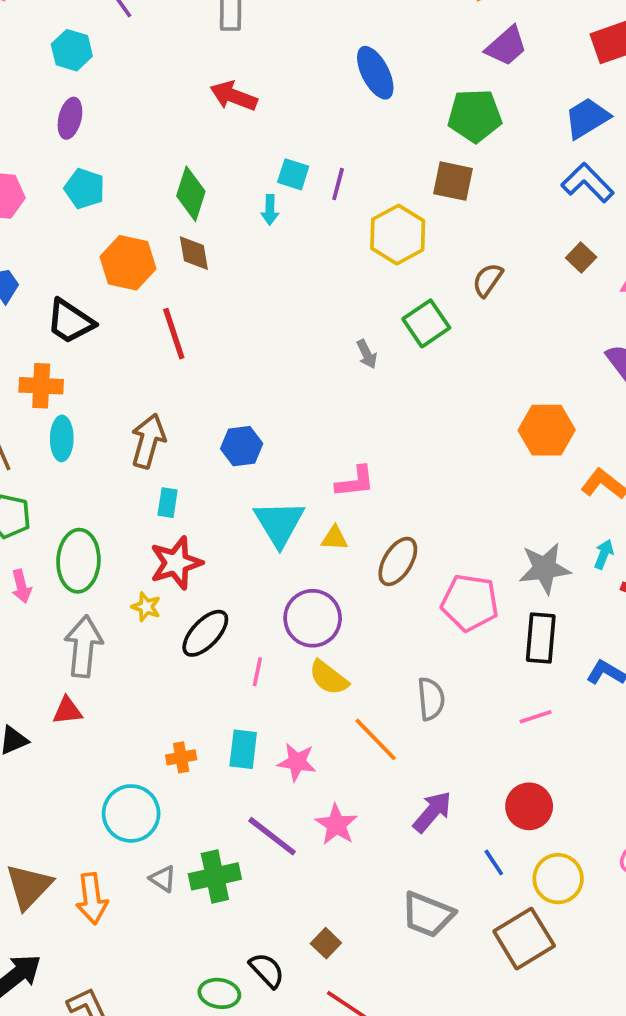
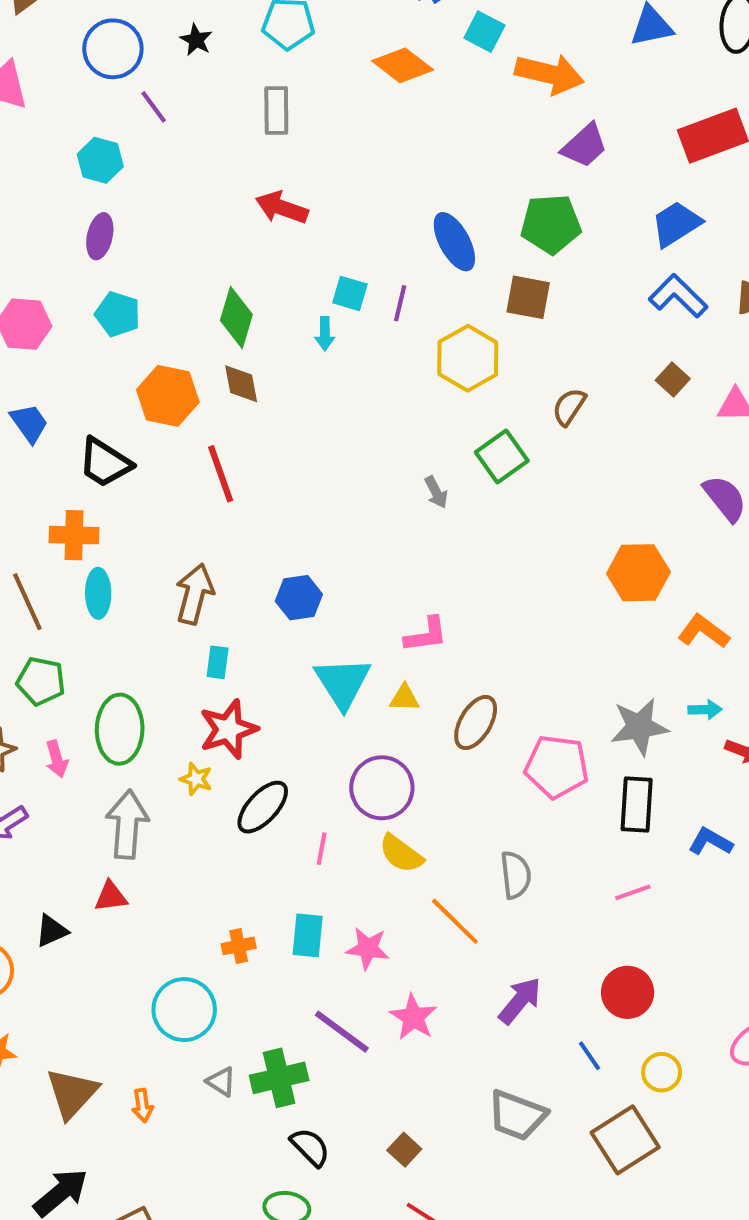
blue ellipse: (375, 73) -> (454, 242), moved
cyan arrow: (604, 554) -> (705, 710), turned 68
yellow circle: (558, 879) -> (662, 1072), size x0.7
orange arrow: (92, 899) -> (142, 1105), size x0.6
black semicircle: (267, 970) -> (310, 1147), moved

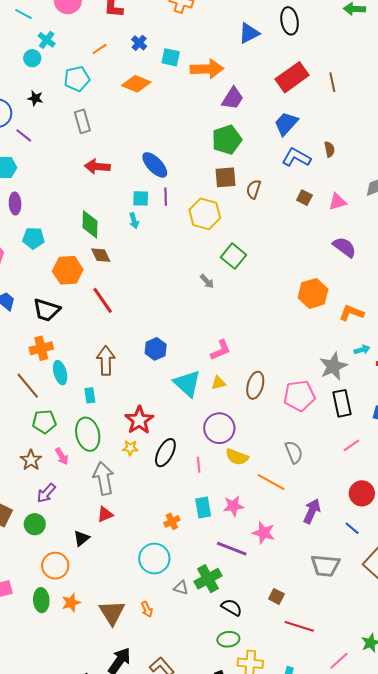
blue ellipse: (454, 242) -> (155, 165), moved
brown semicircle: (569, 407) -> (254, 189), moved
cyan rectangle: (218, 662) -> (90, 395), moved

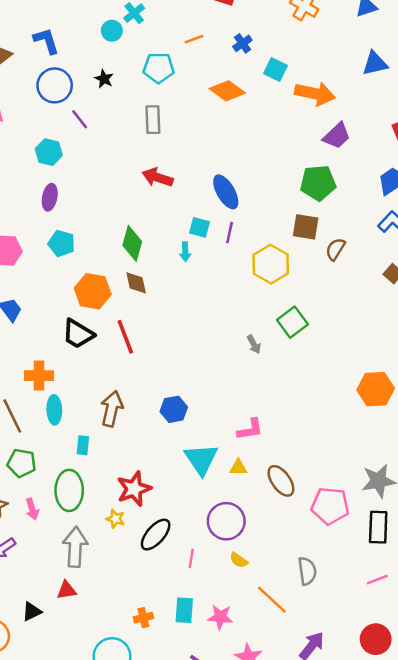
black trapezoid: (46, 310) -> (78, 334), moved
brown ellipse: (255, 385) -> (281, 481), turned -64
yellow semicircle: (237, 457) -> (239, 560), size x0.7

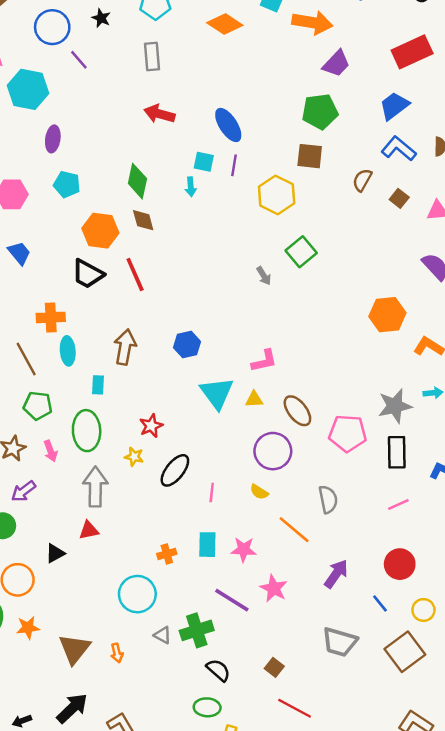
cyan hexagon: (49, 152) -> (28, 89), moved, size x1.5
brown semicircle: (335, 249) -> (362, 180), moved
red star: (134, 489) -> (151, 426), size x0.7
purple circle: (226, 521) -> (273, 451), moved

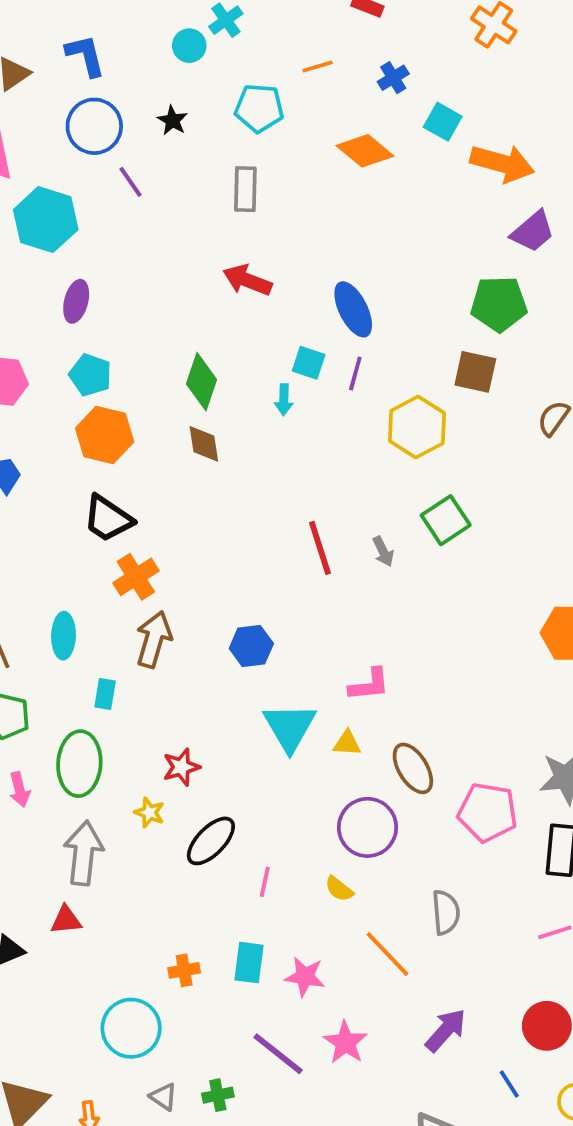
orange hexagon: (100, 231) -> (105, 435), moved
red line: (135, 274) -> (320, 548), moved
orange cross: (51, 317) -> (136, 577), moved, turned -36
green cross: (197, 630) -> (218, 1095), size x0.6

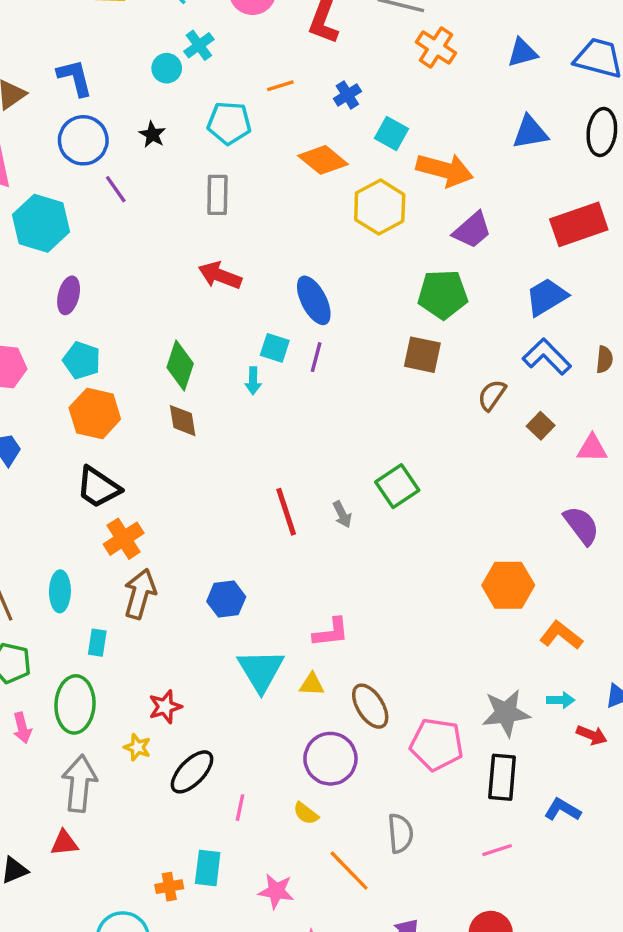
yellow hexagon: (417, 427) -> (380, 207), moved
cyan rectangle: (249, 963) -> (208, 868), moved

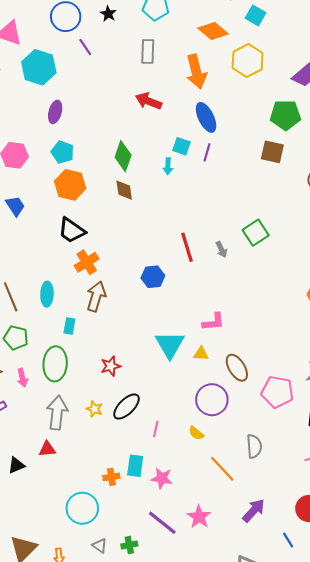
orange arrow: (445, 170) -> (196, 72), moved, turned 60
blue hexagon: (226, 599) -> (153, 277), moved
yellow star: (137, 747) -> (95, 409), moved
pink star: (276, 891) -> (162, 478), moved

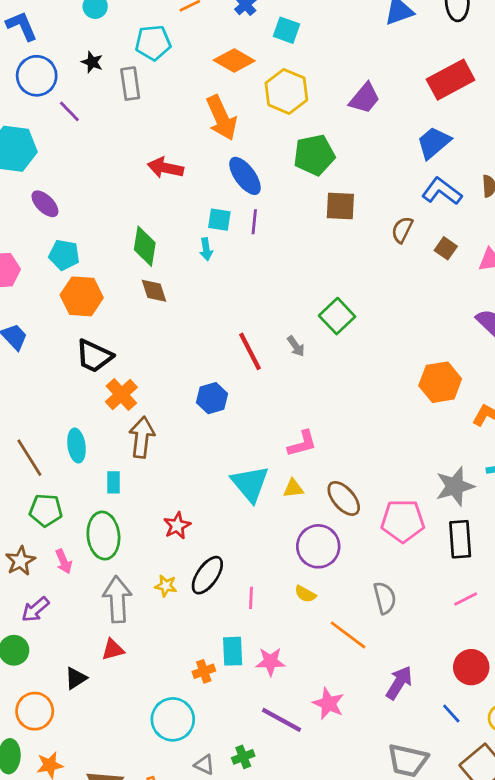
gray rectangle: (148, 51) -> (130, 84), moved
purple ellipse: (55, 112) -> (45, 204), turned -50
green pentagon: (285, 115) -> (314, 155), moved

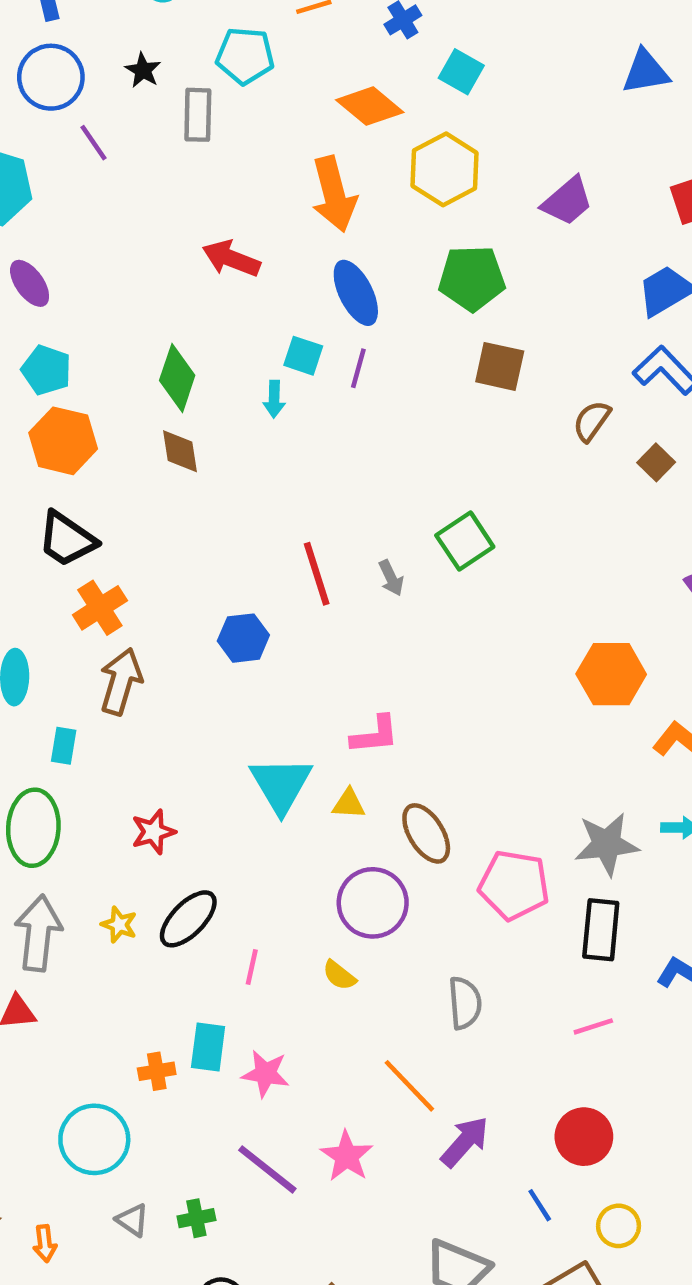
orange line: (348, 635) -> (409, 1086), moved

